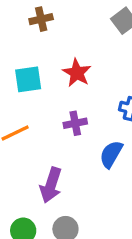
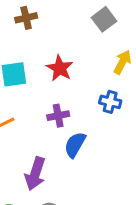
blue semicircle: (111, 154) -> (75, 145), moved

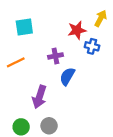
red star: (60, 68) -> (77, 30), moved, turned 30

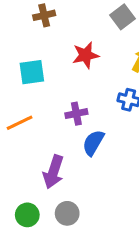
red star: (77, 30) -> (86, 55), moved

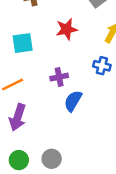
purple arrow: (53, 172) -> (18, 117), moved

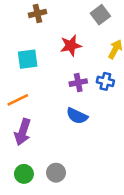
purple cross: (59, 77) -> (78, 83), moved
blue semicircle: (73, 101) -> (77, 116), turned -95

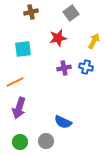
gray square: (100, 15) -> (71, 13), moved
blue semicircle: (77, 116) -> (63, 122), moved

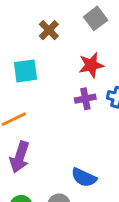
brown cross: (31, 12) -> (49, 30), moved, turned -32
red star: (58, 38) -> (91, 65), moved

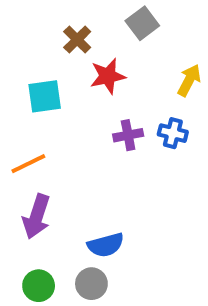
red star: (91, 65) -> (108, 76), moved
blue semicircle: (84, 177) -> (106, 245), moved, turned -40

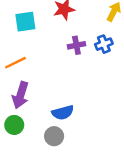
blue cross: (173, 133) -> (104, 44), turned -35
green circle: (39, 286) -> (14, 125), moved

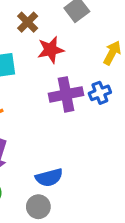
purple cross: (76, 45) -> (66, 94), size x1.5

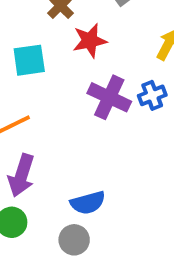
purple cross: (66, 94) -> (109, 97), turned 36

